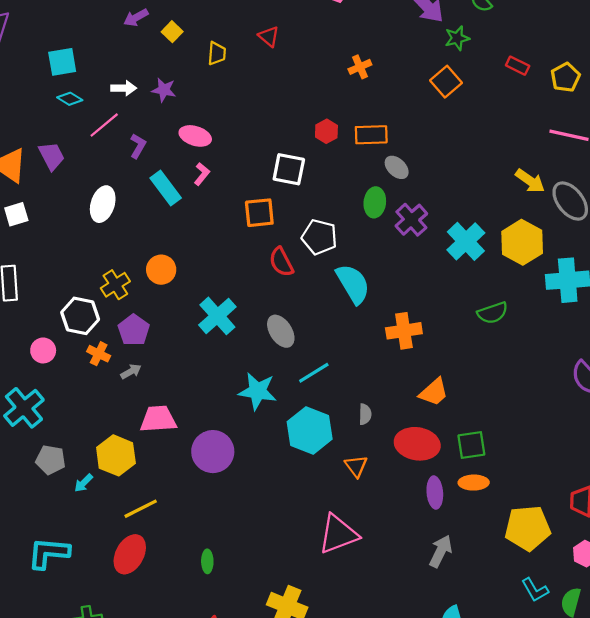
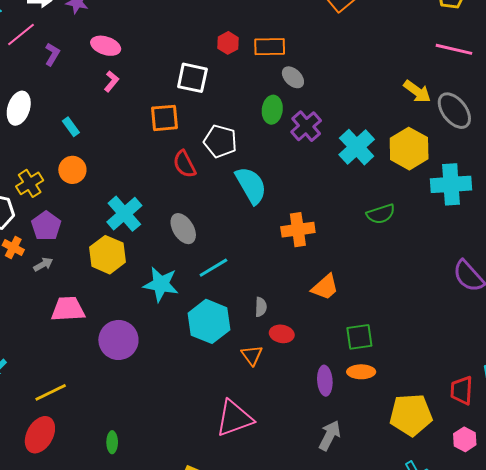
cyan rectangle: (166, 188) -> (71, 127), moved, size x0.6
red ellipse: (417, 444) -> (282, 334), moved, size x0.6
yellow hexagon: (116, 455) -> (108, 255), moved

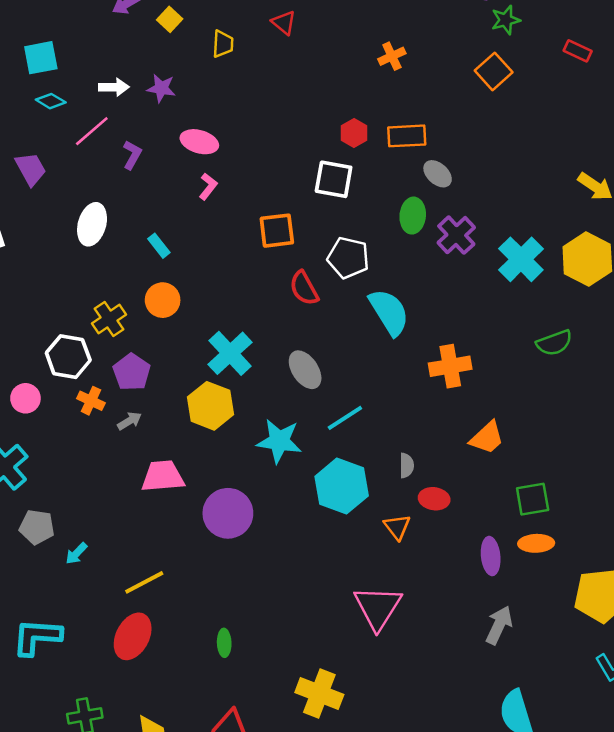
white square: (192, 78) -> (334, 179), moved
pink triangle: (234, 418) -> (378, 607), turned -36

